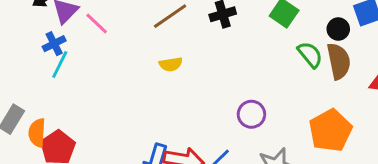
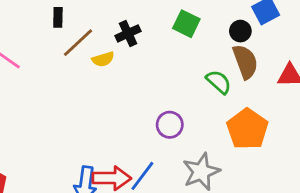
green semicircle: (310, 55) -> (219, 82), moved
yellow semicircle: (171, 64) -> (103, 59), moved

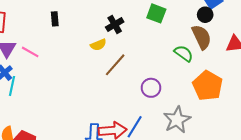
black rectangle: (58, 17) -> (55, 19), moved
black circle: (240, 31) -> (205, 15), moved
brown line: (78, 43) -> (115, 65), moved

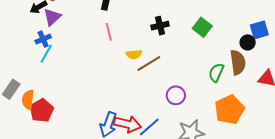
yellow semicircle: (98, 45) -> (134, 54), moved
pink line: (30, 52) -> (109, 32), moved, turned 30
green semicircle: (184, 53) -> (216, 73), turned -120

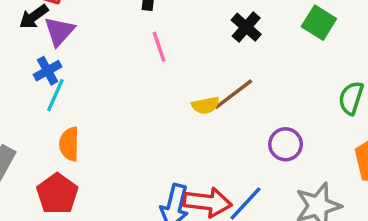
black cross: (160, 26) -> (246, 27), turned -30
yellow semicircle: (134, 54) -> (206, 105), moved
orange semicircle: (28, 100) -> (69, 144), moved

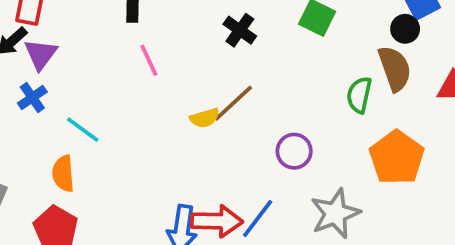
cyan line: (55, 95) -> (83, 130), moved, turned -72

